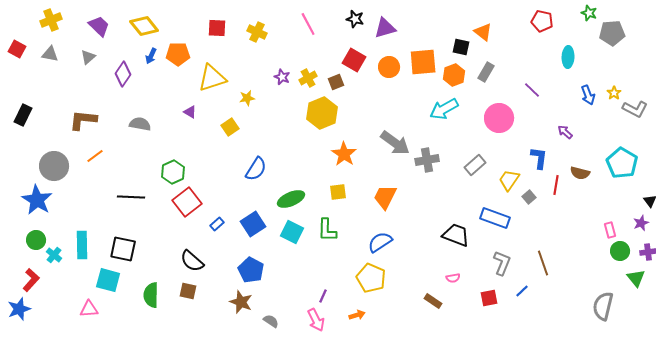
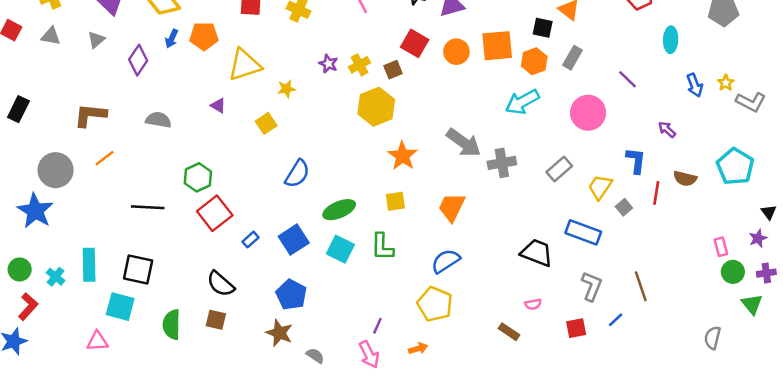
green circle: (36, 240) -> (20, 269), moved
gray semicircle: (603, 306) -> (713, 338), size x0.7

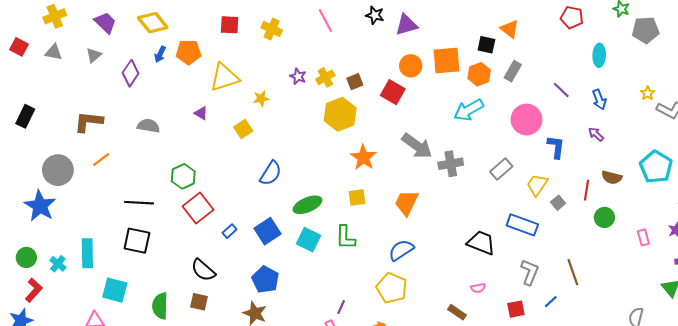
red square: (415, 43) -> (393, 92), moved
blue arrow: (695, 85) -> (599, 100), moved
blue L-shape: (636, 161) -> (556, 147), moved
black square: (138, 269) -> (137, 241), moved
green circle: (733, 272) -> (604, 217), moved

